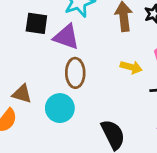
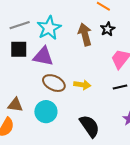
yellow arrow: (131, 67) -> (82, 85), moved
brown ellipse: (75, 73) -> (54, 83), turned -55

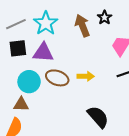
cyan circle: (46, 112) -> (29, 82), moved

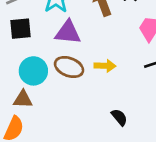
purple triangle: (43, 53) -> (68, 32), moved
black semicircle: (98, 117) -> (119, 117), size x0.6

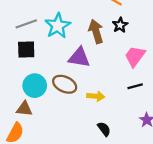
purple triangle: (68, 32) -> (79, 57), moved
yellow arrow: (105, 66) -> (96, 96), moved

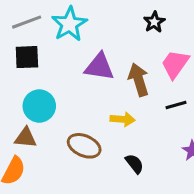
brown arrow: (96, 32) -> (139, 80), moved
brown ellipse: (65, 84) -> (84, 146), moved

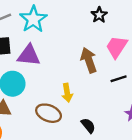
purple triangle: (99, 67) -> (29, 55), moved
yellow arrow: (123, 119) -> (67, 93), moved, turned 78

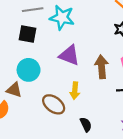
cyan star: (33, 19) -> (62, 18), turned 30
purple triangle: (29, 55) -> (69, 55), moved

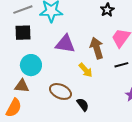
yellow arrow: (75, 91) -> (86, 70), moved, turned -35
black semicircle: (86, 125) -> (83, 105), moved

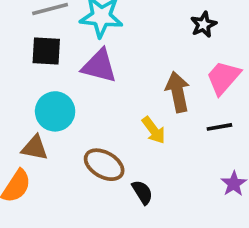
purple triangle: (65, 44) -> (99, 66), moved

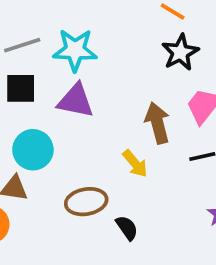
black star: (204, 24) -> (180, 52), size x1.4
brown ellipse: (104, 165) -> (86, 202), turned -36

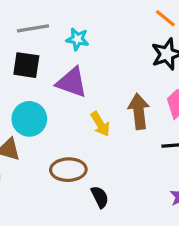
cyan star: (75, 50) -> (77, 39), size x0.6
yellow arrow: (135, 164) -> (100, 124), moved

